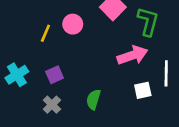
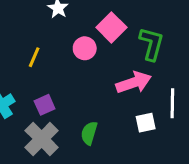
pink circle: (73, 24) -> (85, 48), moved
gray cross: (52, 105) -> (42, 139), size x1.6

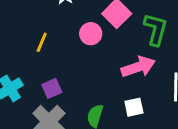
white square: (146, 123) -> (134, 107), moved

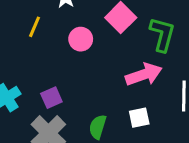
pink circle: (91, 34) -> (81, 39), moved
yellow line: (42, 42) -> (35, 27), moved

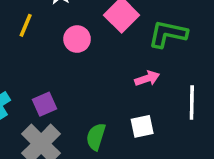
green L-shape: (162, 34) -> (168, 34), turned -93
pink arrow: (144, 75) -> (147, 78), size x0.6

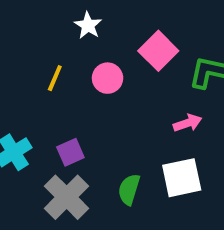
yellow line: (26, 25) -> (55, 78), moved
white square: (142, 126) -> (182, 178), size x1.5

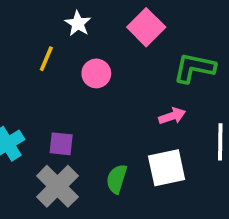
pink square: (158, 51) -> (146, 27), moved
yellow line: (55, 78) -> (46, 59), moved
purple square: (70, 152) -> (61, 144), turned 30

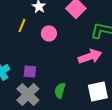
pink arrow: (172, 116) -> (90, 56), size x1.6
white square: (167, 168) -> (98, 91), moved

